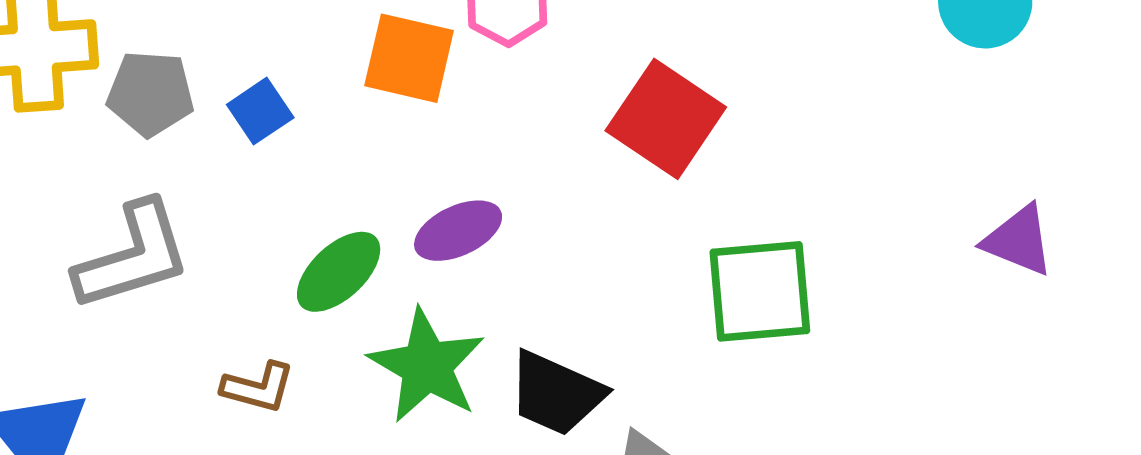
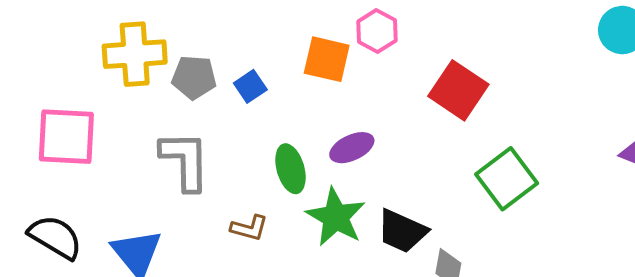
gray L-shape: (133, 256) -> (185, 161), turned -74
green ellipse: (339, 272) -> (291, 169), turned -63
green square: (760, 291) -> (507, 179), turned -32

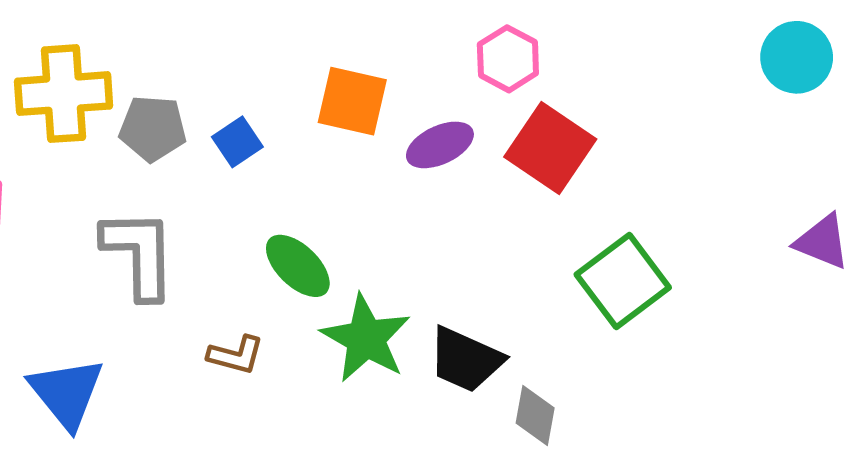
pink hexagon: (377, 31) -> (508, 59), moved
purple ellipse: (352, 148) -> (440, 145), moved
green ellipse: (291, 169) -> (298, 266), turned -30

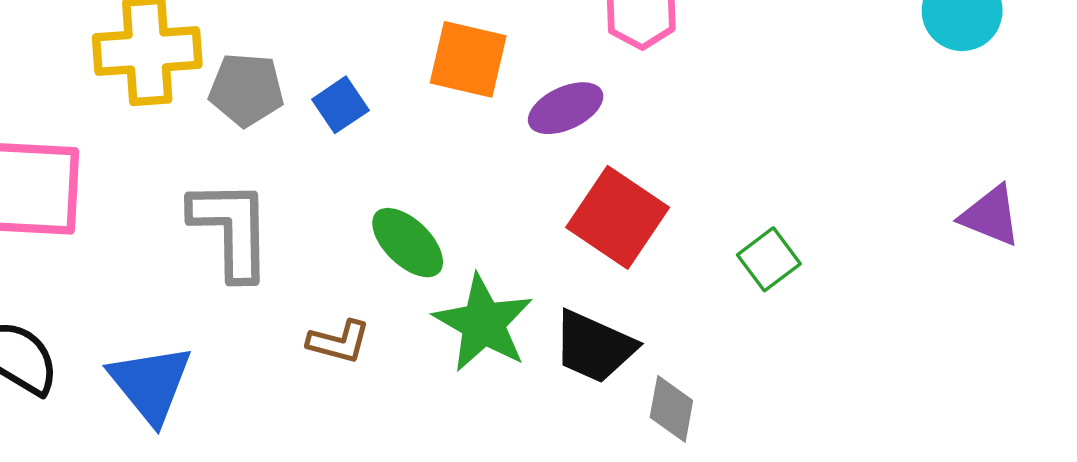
red square: (550, 148) -> (618, 217), moved
green square: (623, 281) -> (769, 259), size x0.6

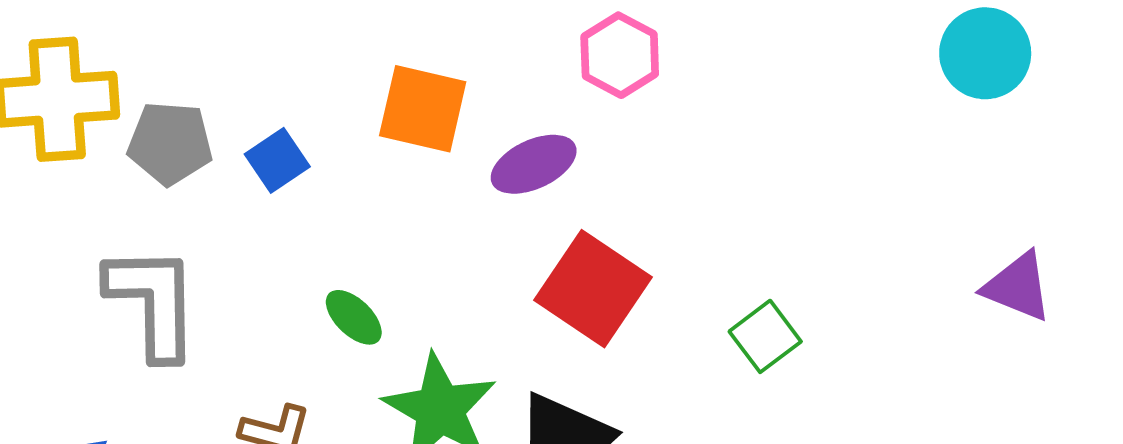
green ellipse: (408, 243) -> (354, 317), size x0.7

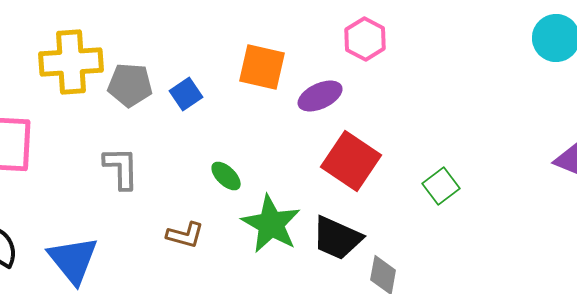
gray L-shape: (153, 302) -> (121, 168), size x0.7

